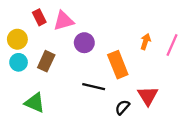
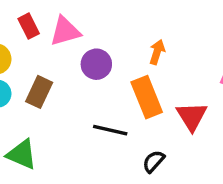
orange arrow: (145, 42) -> (157, 52), moved
red triangle: (148, 96) -> (192, 116), moved

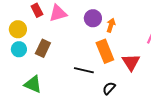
purple circle: (96, 64) -> (93, 18), moved

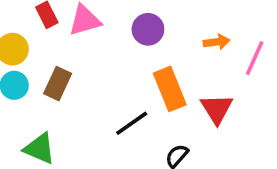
orange arrow: (111, 25) -> (217, 42), moved, turned 64
black line: (84, 70) -> (132, 123), turned -48

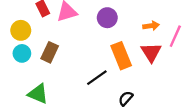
red triangle: (217, 109) -> (151, 52), moved

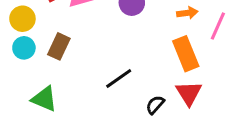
red triangle: (151, 52) -> (189, 93), moved
orange rectangle: (121, 56) -> (186, 54), moved

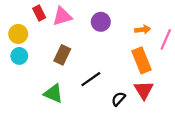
brown rectangle: (59, 46) -> (62, 55), moved
green triangle: (44, 99) -> (53, 93), moved

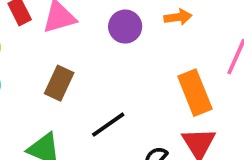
orange arrow: (143, 30) -> (178, 17), moved

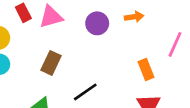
orange rectangle: (195, 93) -> (146, 70), size x0.7

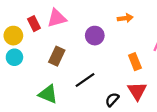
red rectangle: (23, 13) -> (34, 24), moved
purple circle: (97, 23) -> (95, 36), moved

